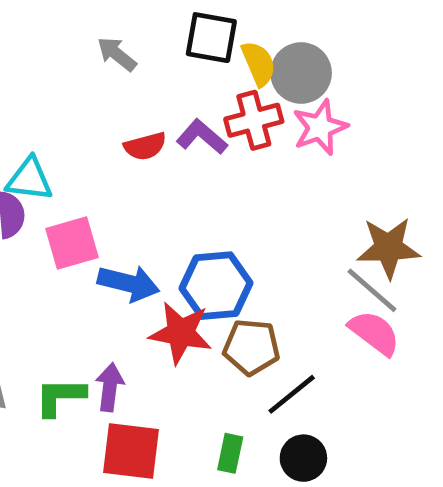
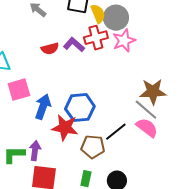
blue arrow: (129, 283) -> (43, 107), turned -85
brown pentagon: (251, 347) -> (93, 147), moved
black line: (292, 394) -> (116, 132), moved

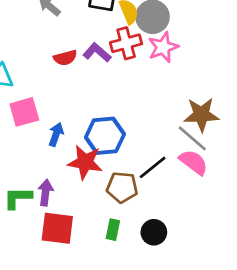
blue arrow: (43, 107) -> (56, 134), size x0.7

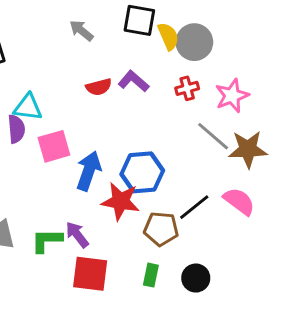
red cross: (126, 43) -> (187, 88), moved, size x0.7
pink star: (163, 47) -> (232, 96), moved
blue arrow: (56, 134) -> (89, 171), size x1.5
gray line: (192, 138) -> (213, 136), moved
purple arrow: (45, 193) -> (77, 235), turned -45

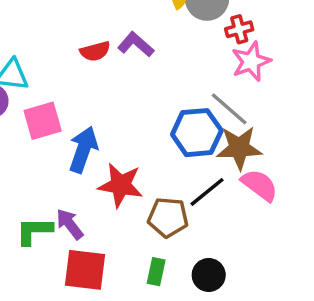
red cross: (187, 88) -> (239, 29), moved
brown star: (248, 149) -> (239, 148), moved
blue hexagon: (142, 172) -> (197, 133), moved

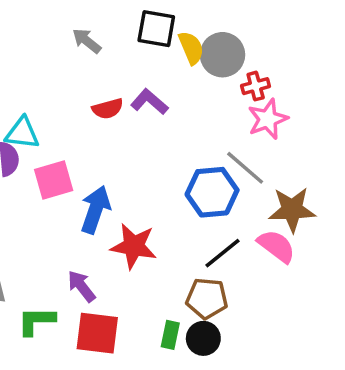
brown star: (239, 148) -> (292, 210), moved
brown pentagon: (168, 217) -> (207, 298), moved
green L-shape: (34, 231) -> (36, 321), moved
black circle: (209, 275) -> (203, 338), moved

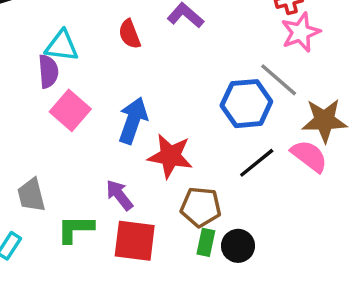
red semicircle: (108, 109) -> (130, 34), moved, turned 84
pink square: (54, 180) -> (70, 110), moved, turned -33
brown pentagon: (207, 298) -> (201, 207), moved

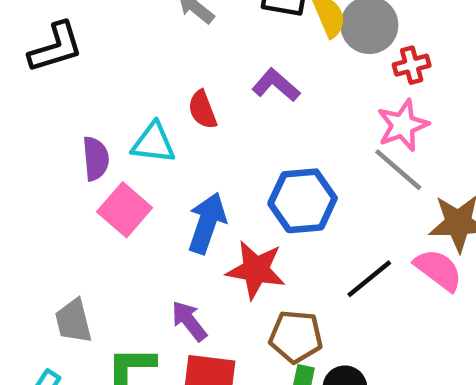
pink star: (301, 32) -> (403, 125), moved
cyan triangle: (62, 46) -> (154, 143), moved
blue hexagon: (246, 104) -> (303, 201), moved

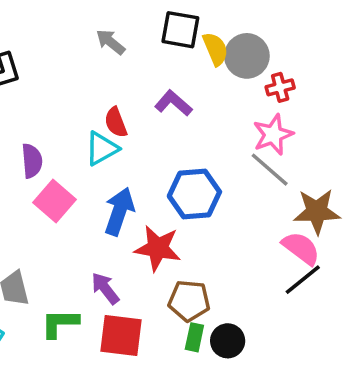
cyan triangle: (154, 143) -> (102, 149), moved, turned -36
black line: (369, 279) -> (303, 280), moved

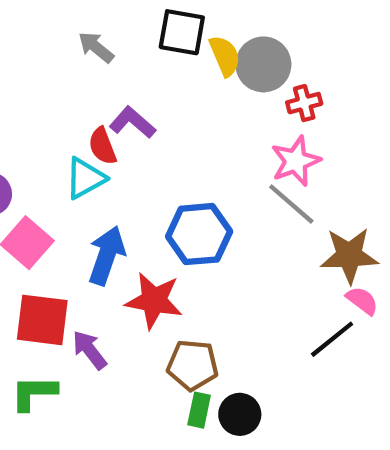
purple L-shape: (173, 103) -> (132, 122), moved
pink semicircle: (301, 248) -> (362, 301), moved, size x0.7
red square: (121, 336) -> (42, 320), moved

